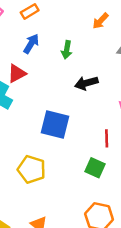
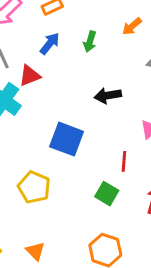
green arrow: (67, 50) -> (90, 42), moved

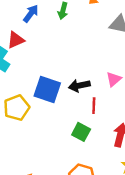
black arrow: (108, 96) -> (79, 86), moved
yellow pentagon: (34, 187) -> (16, 108), moved, turned 30

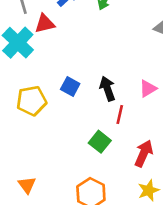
black arrow: (79, 86) -> (107, 89), turned 72
blue square: (47, 90) -> (70, 86), size x0.6

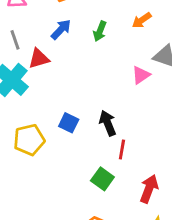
pink triangle: (148, 89) -> (141, 75), moved

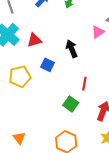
red triangle: (39, 59) -> (34, 40), moved
black arrow: (108, 123) -> (72, 49), moved

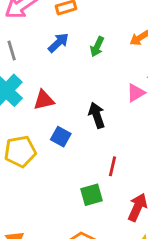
green square: (71, 104) -> (91, 195), turned 35

